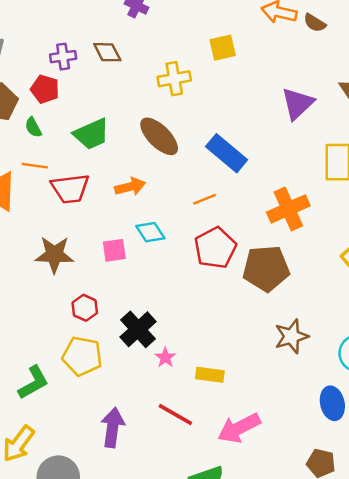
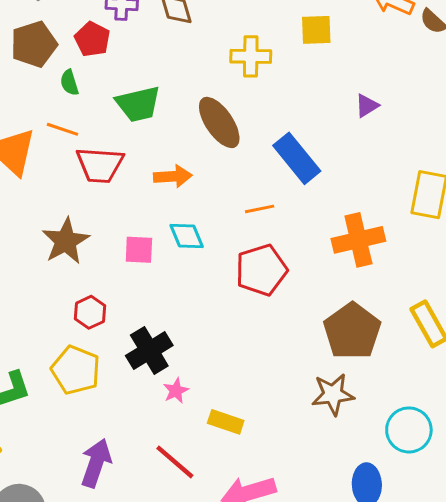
purple triangle: (298, 104) -> (367, 106), moved, size x0.6
brown star: (54, 255) -> (66, 241), turned 30
brown pentagon: (266, 268) -> (352, 331), moved, turned 30

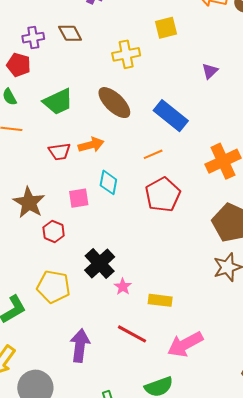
red trapezoid: (100, 165) -> (60, 152), moved, size x0.7
cyan diamond: (187, 236) -> (108, 182), turned 45
red hexagon: (90, 312) -> (54, 231), moved

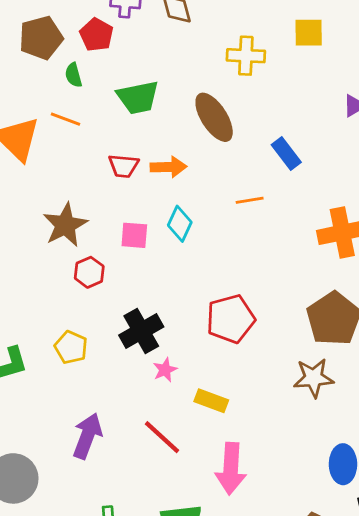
blue rectangle: (171, 116) -> (286, 154), size x0.7
red pentagon: (163, 195) -> (231, 319), moved
yellow pentagon: (54, 287) -> (71, 347), size x0.7
pink arrow: (185, 344) -> (231, 469), turned -72

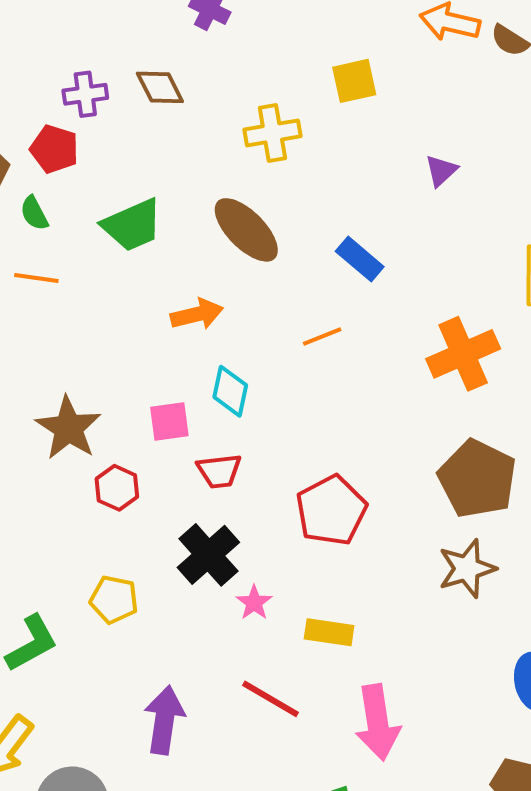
red trapezoid: (123, 166) -> (219, 471), moved

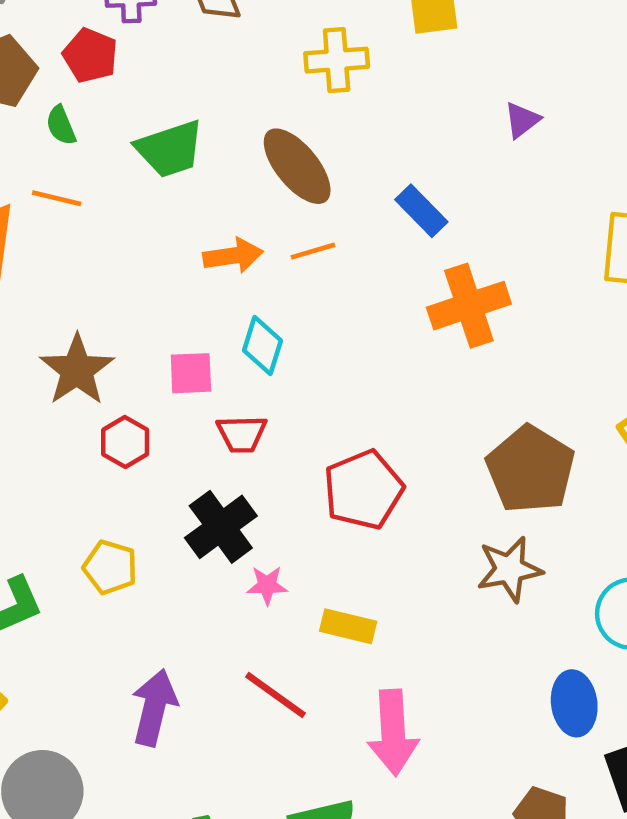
orange line: (322, 337) -> (313, 251), moved
orange cross: (463, 354) -> (469, 306), moved
pink star: (254, 603) -> (267, 585), turned 30

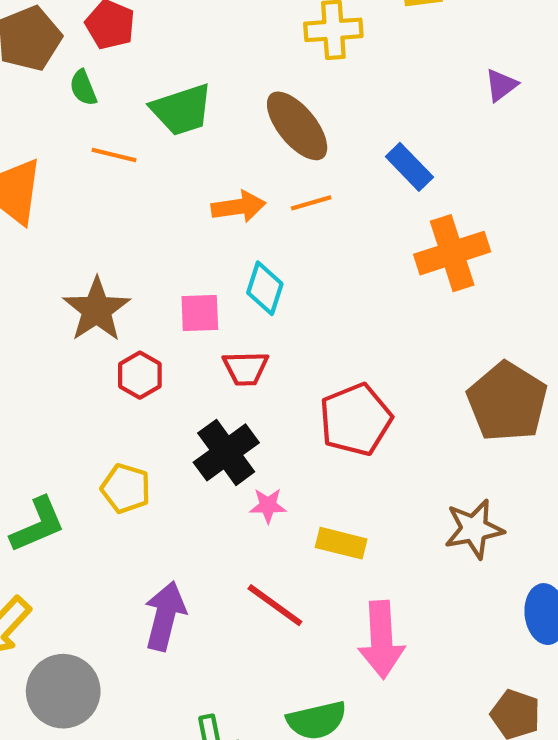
orange line: (57, 198) -> (114, 155), moved
brown star: (509, 569) -> (474, 529), moved

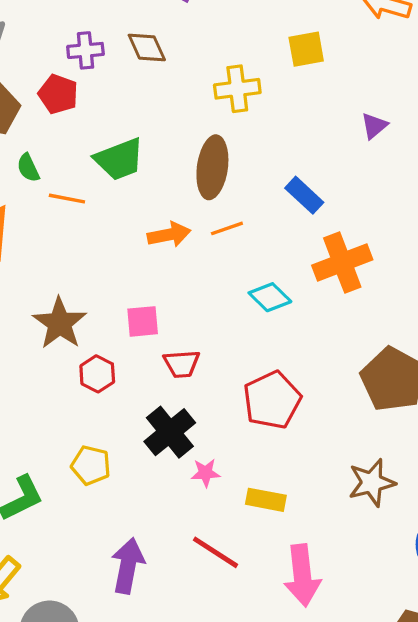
green semicircle: (83, 88) -> (28, 168), moved
brown ellipse: (297, 126) -> (212, 167), turned 50
cyan diamond: (265, 288) -> (270, 297), moved, turned -60

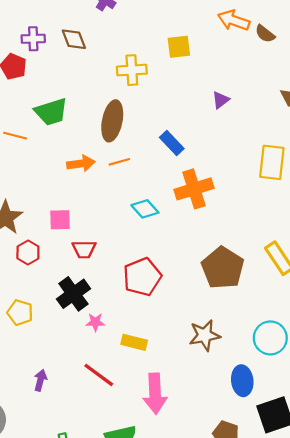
purple arrow: (128, 566) -> (40, 380), size x0.6

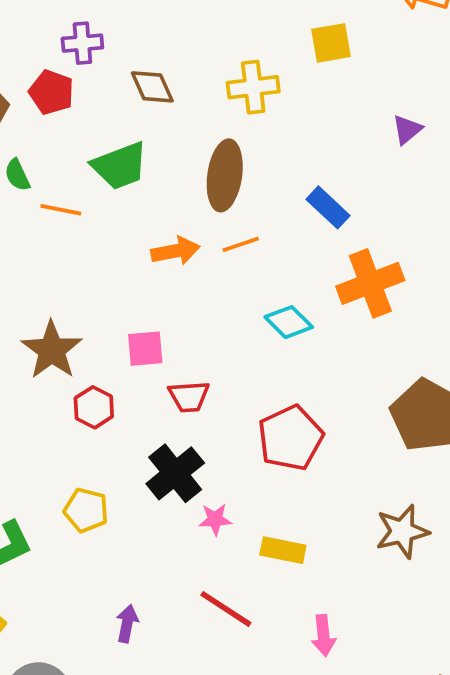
brown diamond: (74, 39) -> (152, 87), moved
pink arrow: (155, 394) -> (323, 635), size x0.6

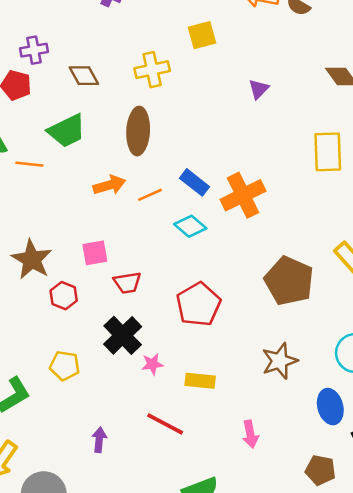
blue rectangle: (328, 207) -> (195, 182), moved
orange line: (241, 244) -> (150, 195), moved
pink arrow: (323, 635) -> (250, 434), moved

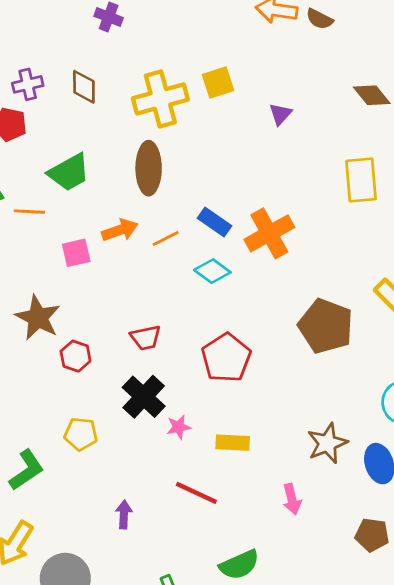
yellow square: (202, 35) -> (218, 83), moved
yellow cross: (152, 70) -> (160, 99), size x1.4
brown diamond: (84, 76) -> (84, 87), moved, turned 32
pink square: (95, 253) -> (76, 253), moved
brown star: (280, 361) -> (327, 443), moved

